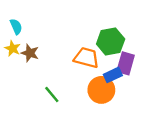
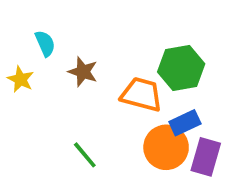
cyan semicircle: (16, 27) -> (45, 43), moved
brown star: (30, 53) -> (83, 72), moved
purple rectangle: (126, 63) -> (206, 157), moved

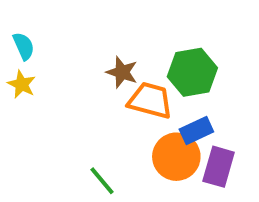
cyan semicircle: (45, 43) -> (24, 46), moved
brown star: (83, 72) -> (122, 72), moved
green line: (85, 155) -> (102, 181), moved

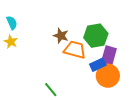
orange circle: (176, 157) -> (108, 76), moved
purple rectangle: (219, 167) -> (109, 56), moved

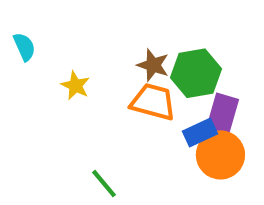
brown star: (61, 36) -> (153, 65), moved
yellow star: (11, 42) -> (75, 86), moved

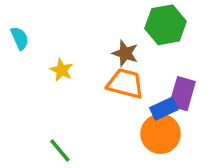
green hexagon: (196, 73) -> (166, 25), moved
orange circle: (220, 155) -> (160, 134), moved
green line: (104, 184) -> (60, 151), moved

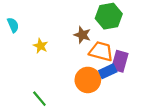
orange trapezoid: (125, 83) -> (101, 51), moved
orange circle: (160, 134) -> (88, 80), moved

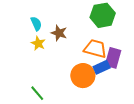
cyan semicircle: (13, 25) -> (36, 24), moved
brown star: (82, 35) -> (59, 33), moved

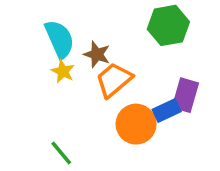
cyan semicircle: (36, 24) -> (60, 39), size x1.6
orange trapezoid: (95, 49) -> (114, 80), moved, turned -55

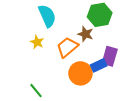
cyan semicircle: (60, 39) -> (47, 16), moved
brown star: (97, 54) -> (86, 34), moved

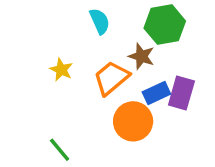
cyan semicircle: (47, 16) -> (100, 21), moved, size x0.7
blue rectangle: (99, 65) -> (156, 93), moved

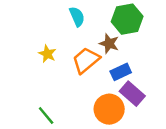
purple rectangle: (181, 93) -> (132, 94), moved, turned -65
orange circle: (133, 121) -> (109, 109), moved

